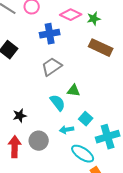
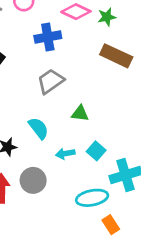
cyan semicircle: (58, 103) -> (38, 128), moved
cyan arrow: (67, 130) -> (65, 154), moved
cyan ellipse: (83, 154) -> (92, 198), turned -45

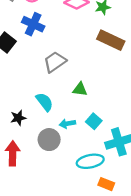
blue cross: (48, 37) -> (33, 24), moved, turned 35
gray circle: (33, 180) -> (49, 140), moved
orange rectangle: (111, 225) -> (106, 184), turned -35

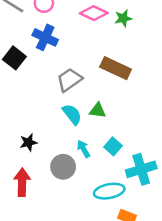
brown rectangle: (111, 40) -> (116, 68), moved
cyan semicircle: (45, 102) -> (72, 114), moved
cyan arrow: (67, 124) -> (84, 149), turned 70

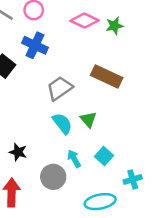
green triangle: (98, 110) -> (88, 120), turned 42
black star: (28, 142) -> (18, 152), turned 30
cyan cross: (141, 169) -> (133, 179), size x0.6

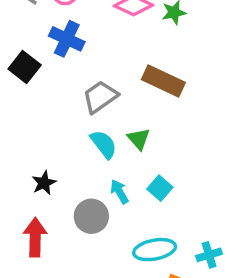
black star: (18, 152) -> (44, 183), turned 30
cyan cross: (133, 179) -> (209, 255), moved

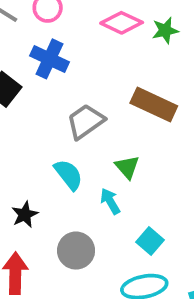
cyan semicircle: (104, 144) -> (68, 175), moved
cyan square: (160, 188) -> (150, 241), moved
cyan arrow: (119, 192) -> (110, 201), moved

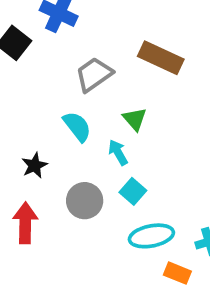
cyan square: (150, 241) -> (133, 191), moved

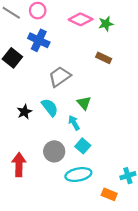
brown rectangle: (161, 58) -> (104, 58), moved, size x0.6
black star: (34, 165) -> (24, 112), moved
cyan ellipse: (151, 236) -> (78, 175), moved

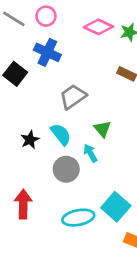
cyan square: (83, 146) -> (116, 207), moved, size x1.5
gray circle: (54, 151) -> (66, 169), moved
cyan ellipse: (78, 175) -> (78, 218), moved

